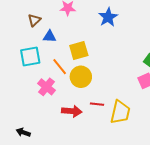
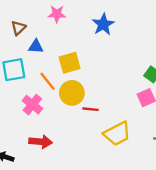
red line: (97, 104) -> (90, 109), moved
red arrow: (72, 111) -> (41, 142), moved
yellow trapezoid: (120, 112) -> (117, 134), turned 50

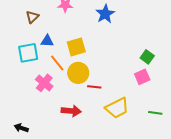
blue triangle: (36, 46) -> (47, 41), moved
red arrow: (41, 142) -> (71, 111), moved

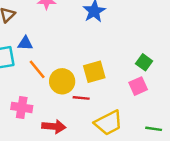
yellow square: (76, 47) -> (94, 72), moved
pink cross: (44, 83) -> (22, 107), moved, turned -30

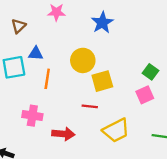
orange line: (37, 69) -> (47, 79), turned 48
yellow circle: (62, 81) -> (83, 60), moved

